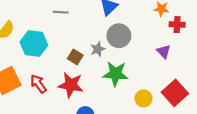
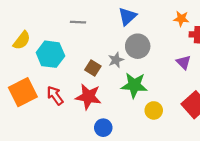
yellow circle: (144, 98) -> (154, 110), moved

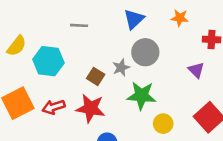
orange star: (181, 19) -> (180, 18), moved
red arrow: (55, 96) -> (54, 107), turned -72

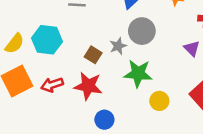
yellow semicircle: (17, 46) -> (15, 44), moved

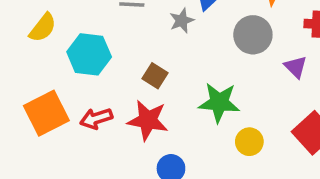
gray circle: (142, 31) -> (253, 35), moved
yellow semicircle: (15, 44) -> (43, 28), moved
gray star: (118, 46) -> (182, 21), moved

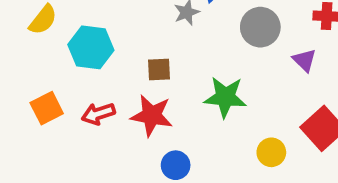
brown square: (155, 76) -> (159, 69), turned -35
orange square: (46, 113) -> (47, 108), size x0.7
yellow circle: (249, 142) -> (271, 152), moved

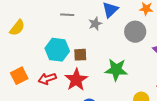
cyan hexagon: (91, 47) -> (57, 50), moved
red star: (152, 115) -> (76, 80), turned 30

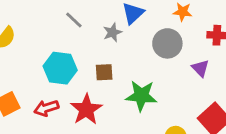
gray line: (67, 15) -> (74, 20), turned 40
brown square: (80, 55) -> (104, 72), moved

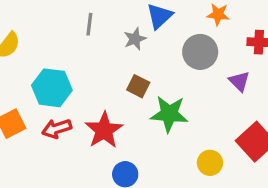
gray line: (74, 20) -> (89, 24), turned 54
cyan hexagon: (60, 68) -> (52, 88), moved
brown square: (104, 72) -> (138, 86), moved, turned 30

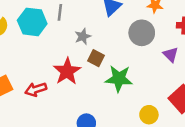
gray star: (135, 39) -> (83, 36), moved
cyan hexagon: (52, 88) -> (32, 22), moved
red star: (104, 130) -> (67, 71), moved

